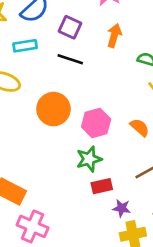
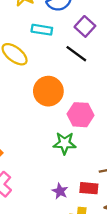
red rectangle: (102, 186) -> (89, 188), moved
purple star: (122, 208) -> (60, 191), moved

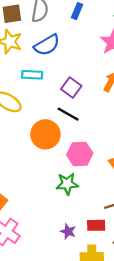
purple square: (85, 26) -> (71, 88), moved
black line: (76, 54) -> (68, 114), moved

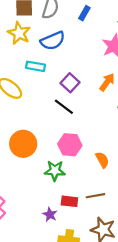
orange circle: (45, 134) -> (23, 144), moved
red rectangle: (96, 225) -> (69, 201), moved

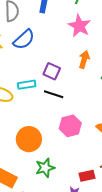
cyan rectangle: (36, 66) -> (27, 85), moved
green star: (55, 171) -> (45, 168), moved

